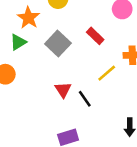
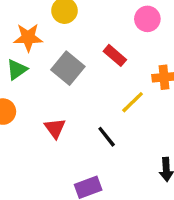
orange star: (28, 18) -> (28, 38), turned -30
red triangle: (63, 90) -> (55, 128), moved

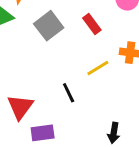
red triangle: (55, 128) -> (20, 107), moved, size x1.4

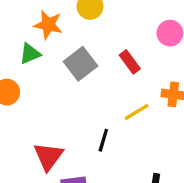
black line: (69, 93) -> (103, 140), turned 42

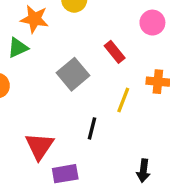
gray square: (81, 64) -> (73, 74), moved
yellow line: (137, 112) -> (123, 100), turned -35

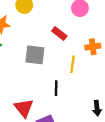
gray square: (73, 74) -> (35, 55), turned -30

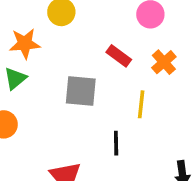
orange cross: (93, 47) -> (164, 62), moved, turned -32

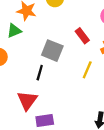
black line: (116, 143) -> (40, 73), moved

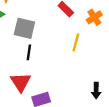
gray square: (52, 51) -> (24, 28), moved

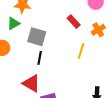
red triangle: (21, 82) -> (31, 83), turned -30

